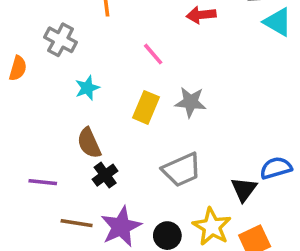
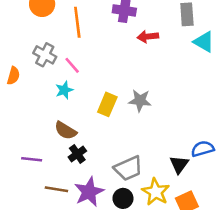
pink line: (153, 54) -> (72, 65), moved
brown semicircle: (89, 143) -> (66, 131), turned -35
gray trapezoid: (182, 170) -> (128, 168), moved

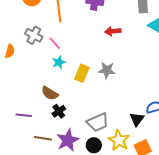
red arrow: (148, 37) -> (113, 31), moved
cyan star: (64, 90) -> (59, 62), moved

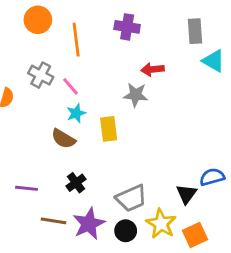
gray star: (107, 70) -> (136, 95), moved
yellow rectangle: (82, 73) -> (109, 129), turned -30
brown semicircle: (50, 93) -> (63, 139), moved

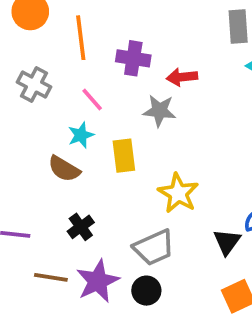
purple cross: (127, 27) -> (133, 58), moved
pink line: (70, 86) -> (92, 100), moved
yellow star: (161, 224) -> (178, 193), moved

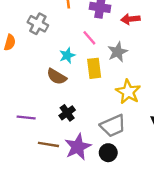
pink line: (92, 100) -> (89, 38), moved
gray star: (159, 111) -> (118, 52), moved, turned -30

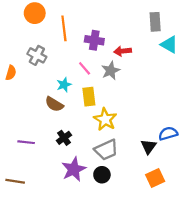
gray star: (118, 52) -> (111, 71), moved
yellow star: (128, 92) -> (105, 119), moved
brown line: (48, 144) -> (15, 181), moved

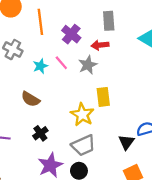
gray rectangle: (155, 22) -> (109, 21), moved
purple cross: (94, 40) -> (71, 34), turned 30
cyan star: (64, 85) -> (40, 66), moved
yellow rectangle: (89, 97) -> (103, 97), moved

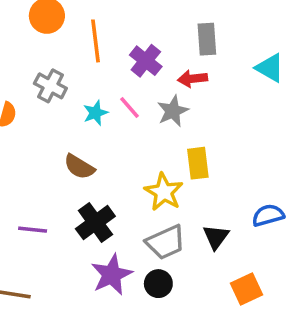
black cross: (40, 133) -> (95, 222), size x1.5
black triangle: (126, 142) -> (216, 237), moved

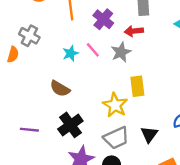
gray cross: (50, 86) -> (29, 36), moved

